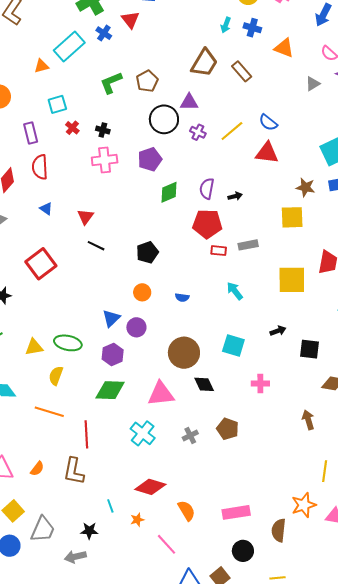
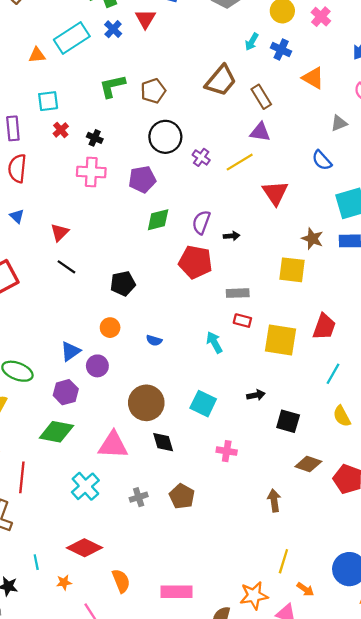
purple triangle: (189, 102) -> (260, 132), moved
blue semicircle: (268, 122) -> (322, 160), moved
red triangle: (267, 153) -> (275, 193), turned 40
red rectangle: (219, 251) -> (242, 321), moved

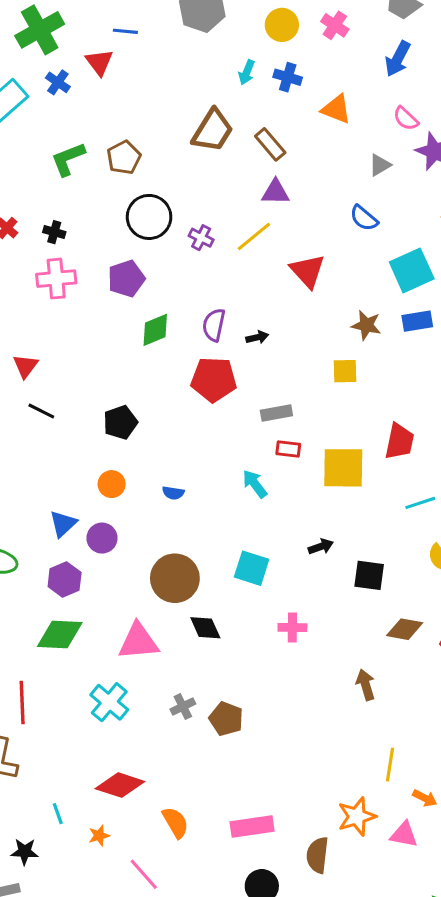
yellow square: (292, 270) -> (345, 371), size x0.7
cyan line: (333, 374) -> (420, 503), turned 50
brown pentagon: (182, 496) -> (226, 719), moved

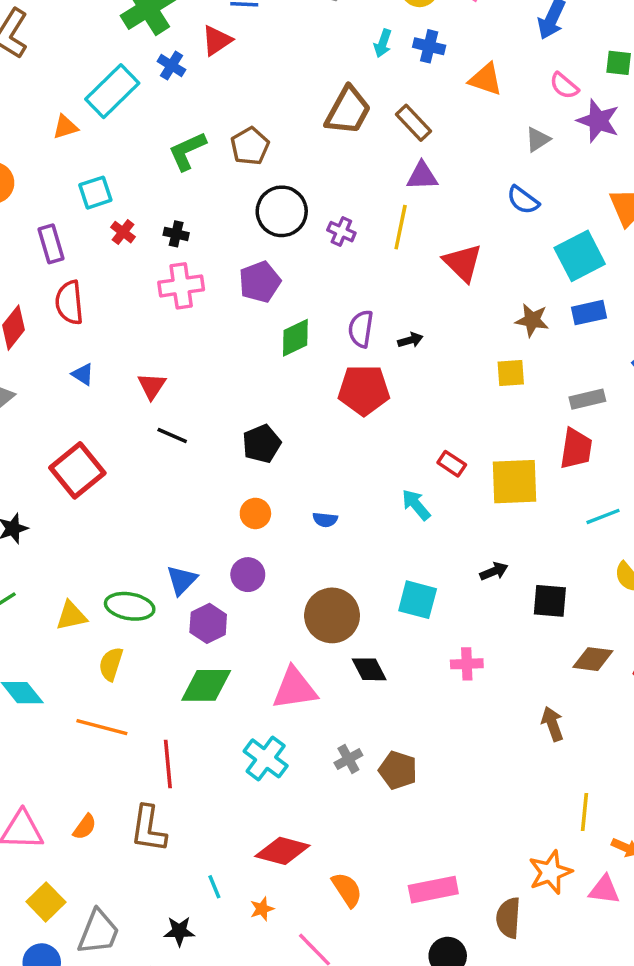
red triangle: (99, 62) -> (217, 41), turned 36
yellow line: (254, 237) -> (401, 227), turned -36
gray rectangle: (276, 413) -> (587, 399), moved
red rectangle: (288, 449) -> (452, 464), turned 30
blue triangle: (63, 524) -> (182, 580), moved

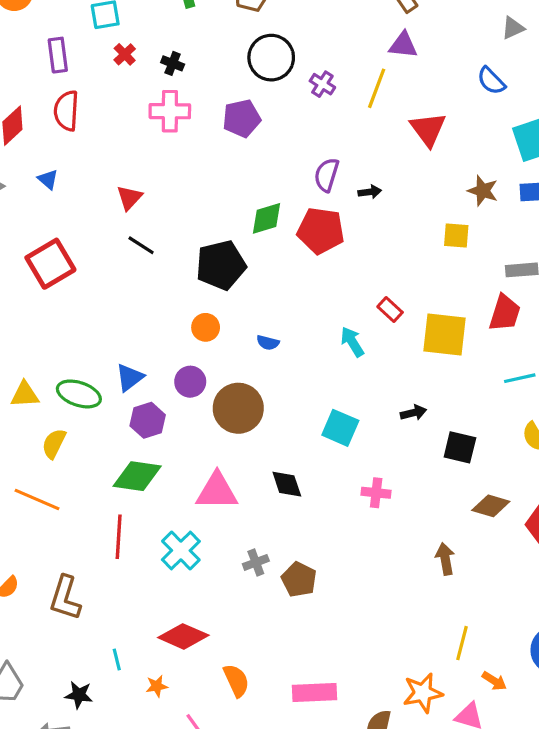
green diamond: (295, 338) -> (267, 218), moved
blue triangle: (83, 374) -> (48, 179), moved
black pentagon: (262, 444) -> (221, 265), size x1.4
brown circle: (332, 615) -> (238, 408), moved
red line: (168, 764) -> (119, 537), moved

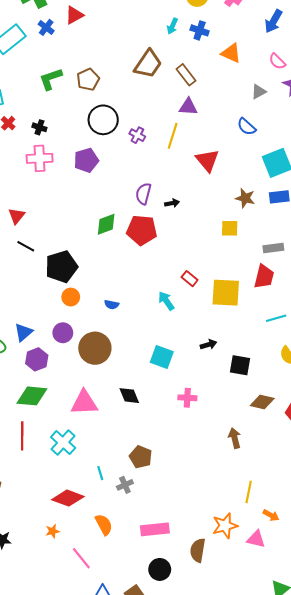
black pentagon: (221, 265) -> (61, 267), moved
gray cross: (256, 562) -> (125, 485), moved
cyan line: (117, 659) -> (100, 473), moved

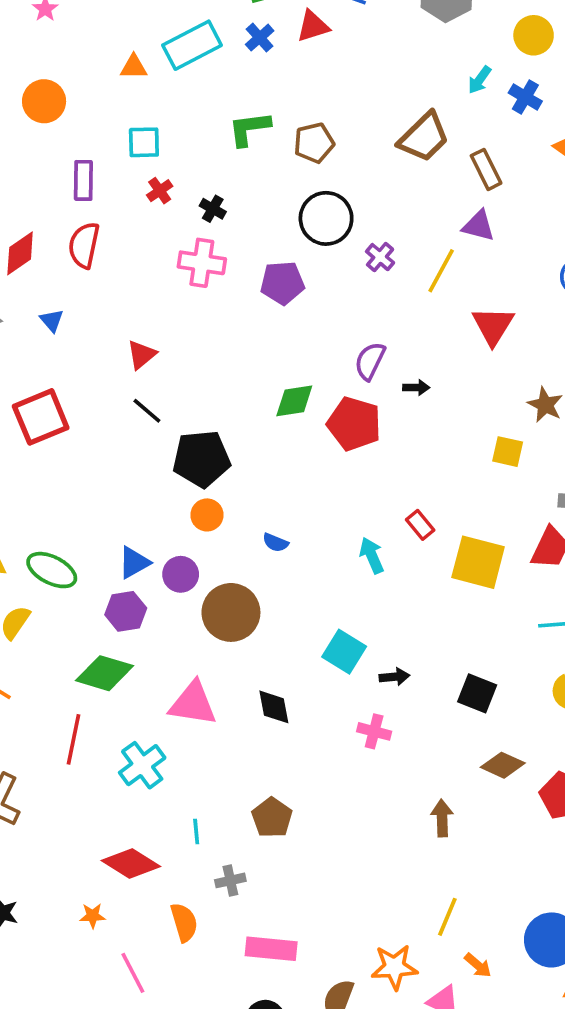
blue triangle: (23, 332) -> (134, 563), moved
black arrow: (209, 345) -> (394, 677), moved
gray cross: (125, 485) -> (230, 880), moved

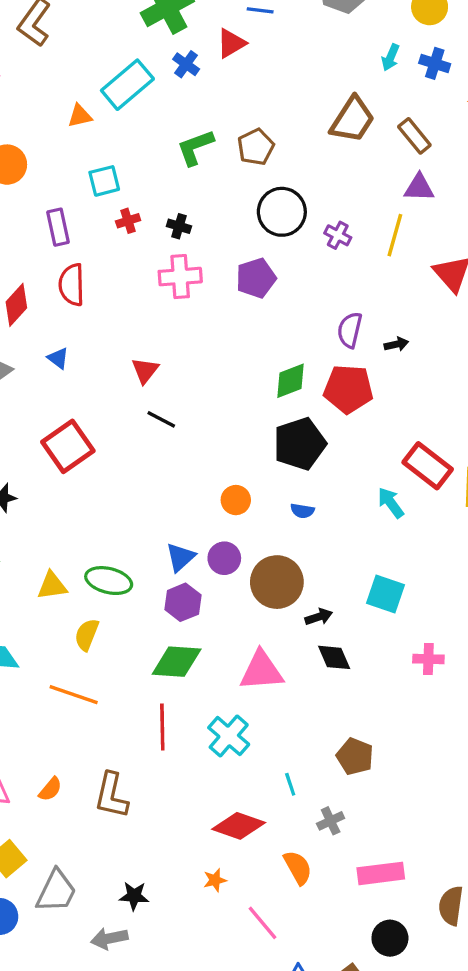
red cross: (160, 191) -> (128, 221), turned 30
black pentagon: (202, 459) -> (300, 444), moved
red rectangle: (420, 525) -> (428, 466), size x1.8
black arrow: (394, 677) -> (319, 617), moved

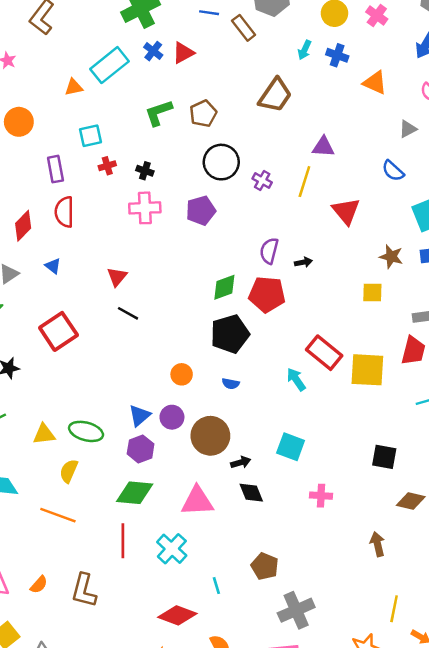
red triangle: (231, 43) -> (183, 53), moved
brown rectangle: (414, 136) -> (244, 28), moved
gray cross: (331, 821) -> (296, 610), moved, size x1.8

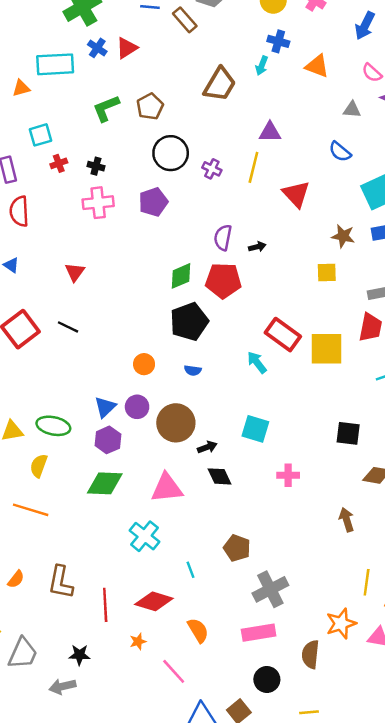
cyan arrow: (305, 50) -> (262, 66), moved
cyan rectangle: (109, 65) -> (55, 64), turned 39
gray triangle: (408, 129) -> (352, 110), turned 36
black line: (128, 313) -> (68, 327), moved
red line: (123, 541) -> (105, 605), moved

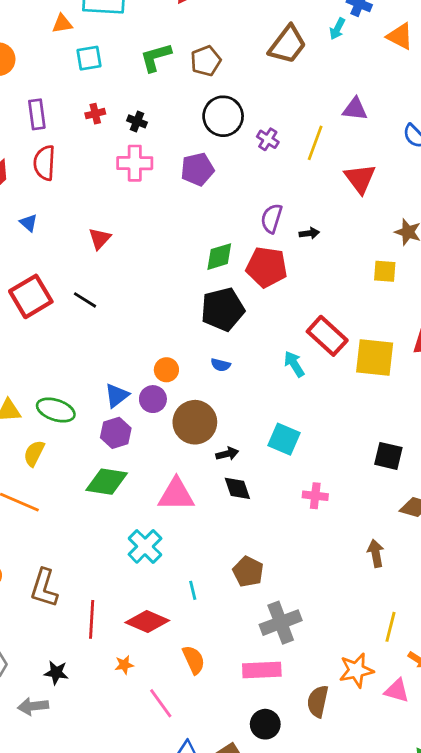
purple triangle: (270, 132) -> (355, 109), moved
cyan square: (40, 135) -> (89, 58), moved
orange circle: (144, 364) -> (166, 370), moved

